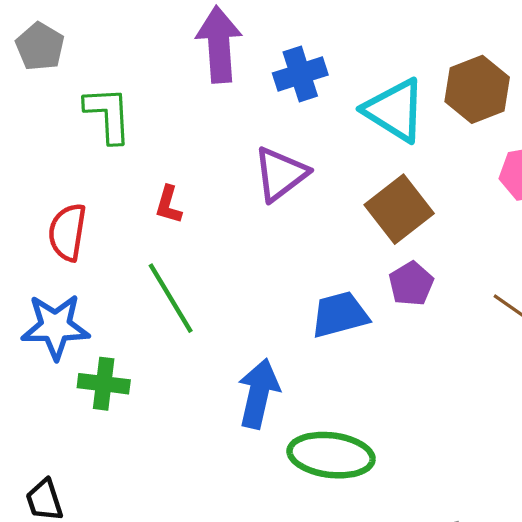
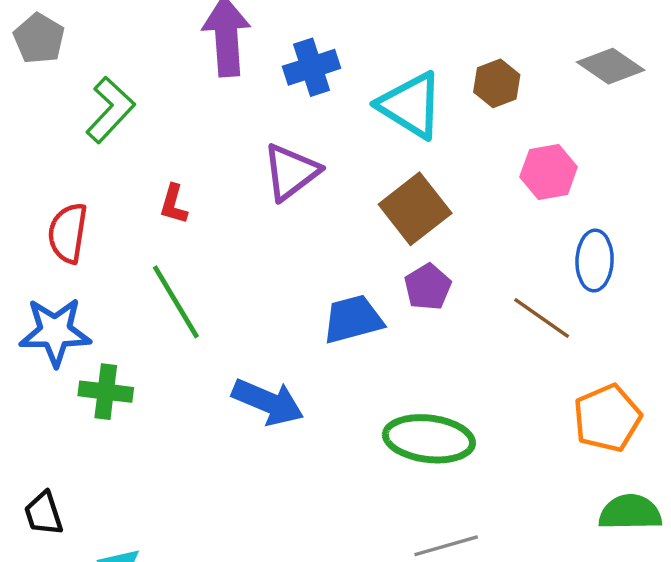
brown hexagon: (477, 89) -> (497, 83), size x0.7
green L-shape: (108, 115) -> (110, 110), turned 46
blue arrow: (259, 394) -> (268, 402), turned 100
green ellipse: (331, 455) -> (429, 439), moved

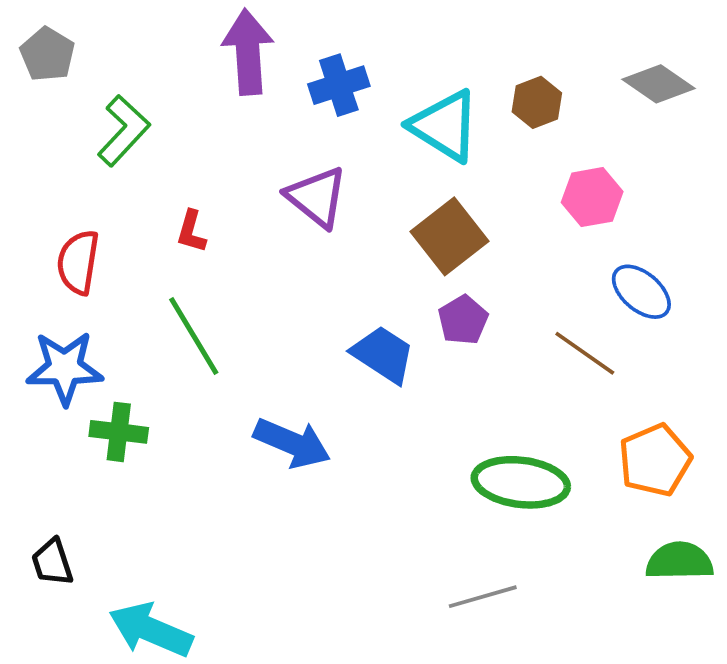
purple triangle: (291, 172) -> (317, 197), turned -44
blue ellipse: (595, 261) -> (641, 292), turned -52
blue trapezoid: (353, 319) -> (383, 354), turned 48
green ellipse: (429, 439) -> (521, 482), moved

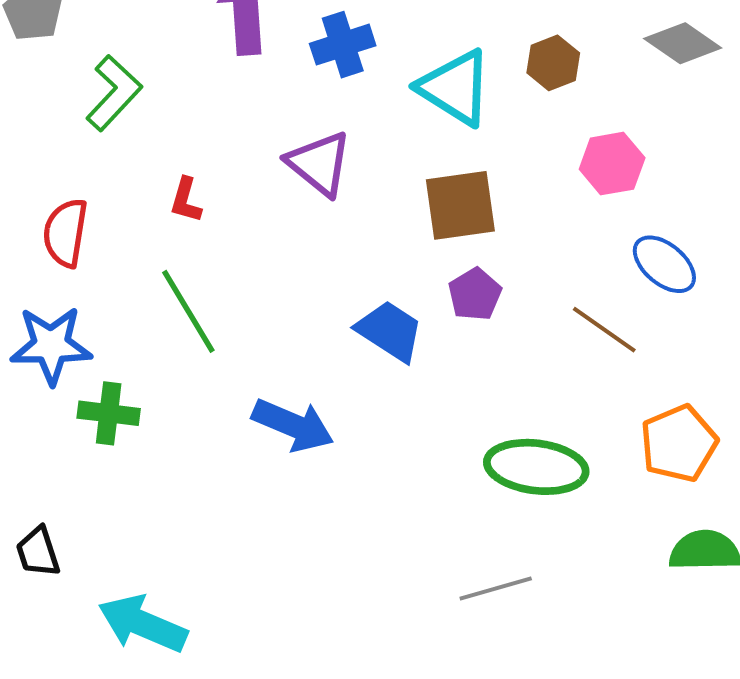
brown square: (450, 236) -> (460, 205), turned 30

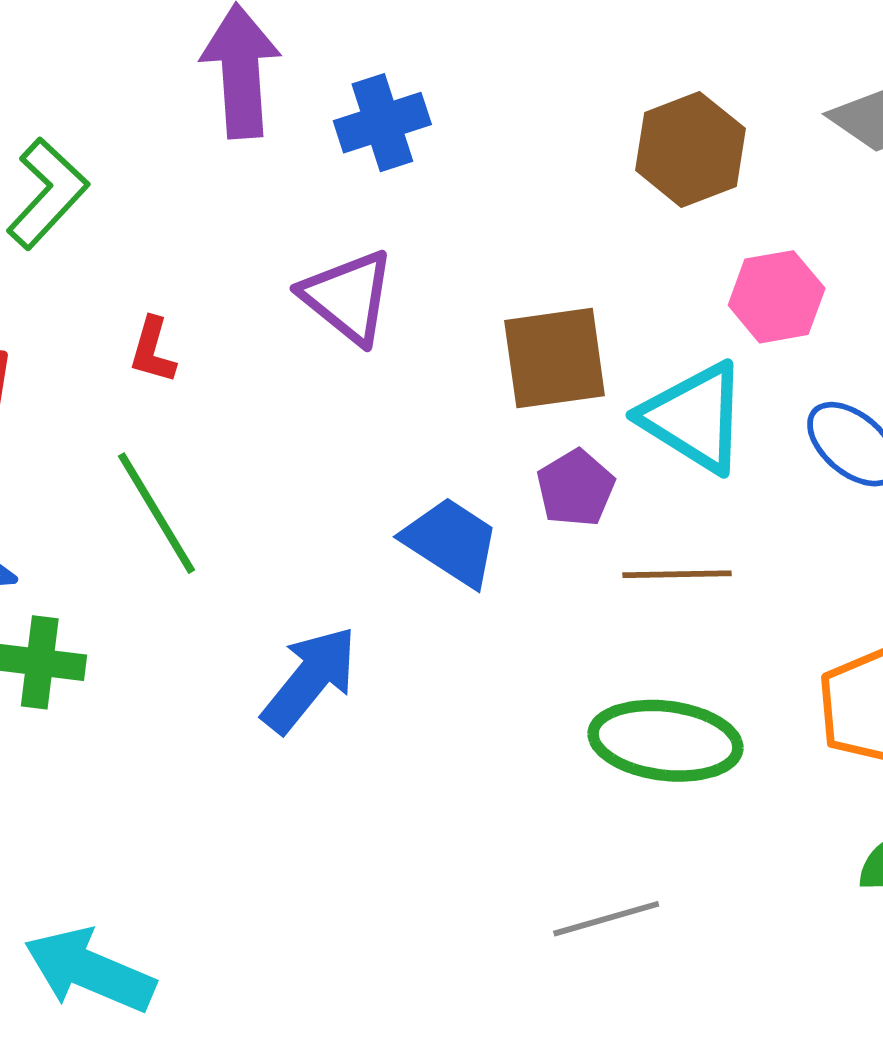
brown hexagon: (553, 63) -> (690, 149), size x1.4
cyan triangle: (455, 88) -> (694, 417), moved
brown line: (604, 330) -> (677, 574), moved, turned -36
blue arrow: (293, 425) -> (310, 680), turned -74

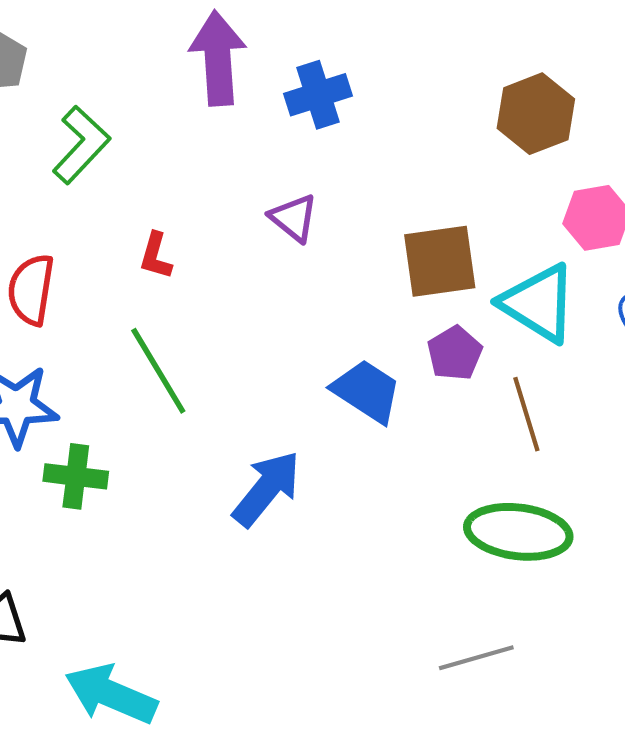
purple triangle: (348, 297) -> (294, 218), size x0.7
brown line: (677, 574) -> (526, 414), turned 74

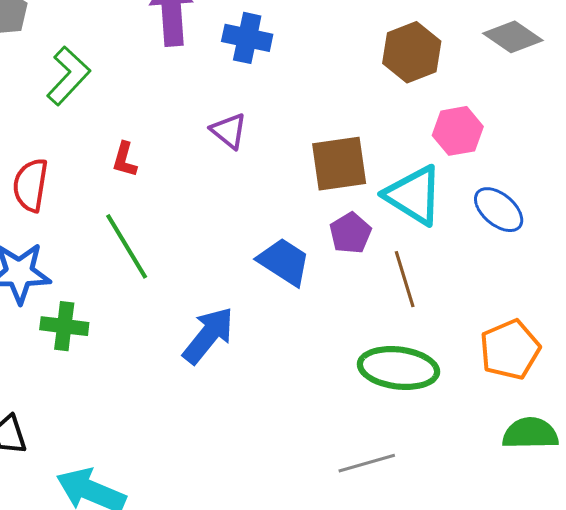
blue cross: (318, 95) -> (247, 38), turned 30

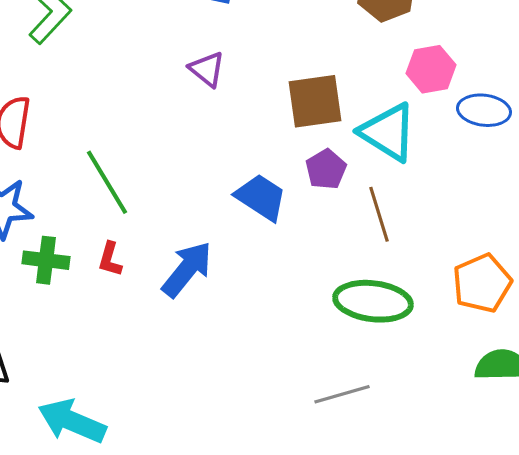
red L-shape: (125, 160) -> (110, 259), moved
blue ellipse: (499, 210) -> (484, 110), moved, turned -33

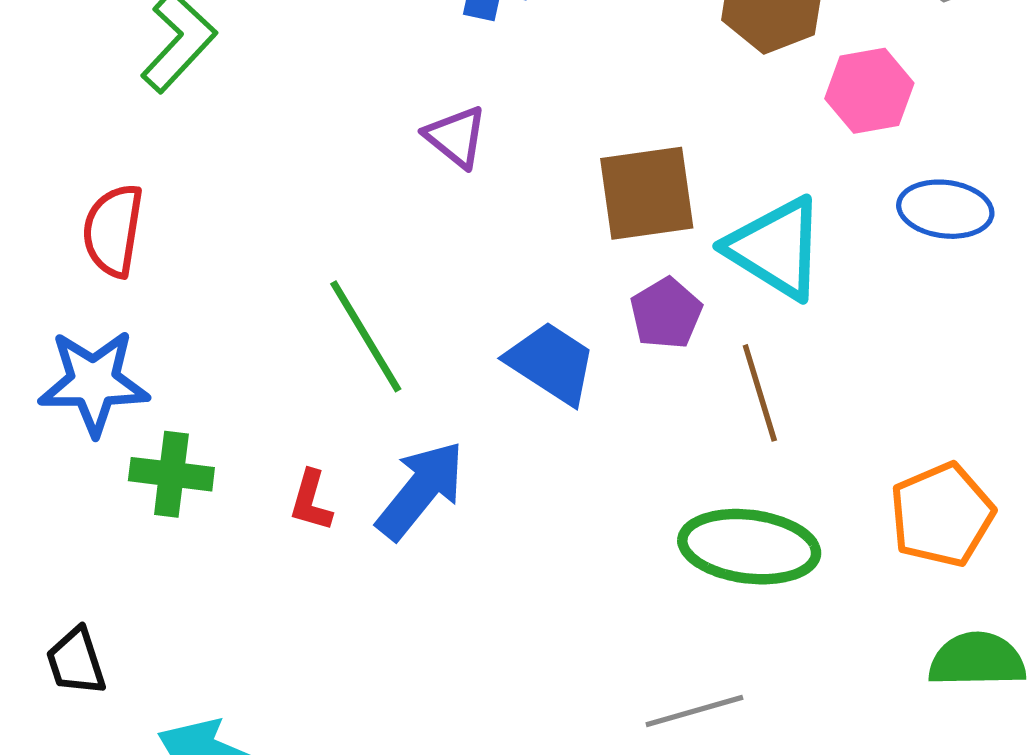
pink hexagon: (431, 69) -> (869, 91), moved
green line: (107, 182) -> (366, 336), moved
red L-shape: (110, 259) -> (311, 501), moved

